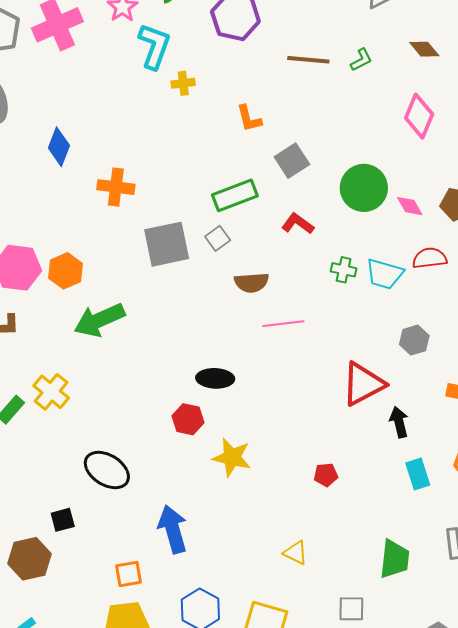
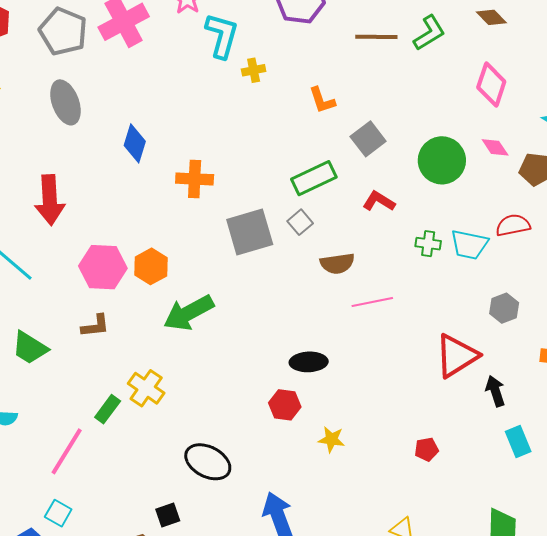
green L-shape: (361, 60) -> (429, 33), size x1.5
pink diamond: (410, 206) -> (495, 147), moved
yellow star: (232, 457) -> (331, 439), size x0.7

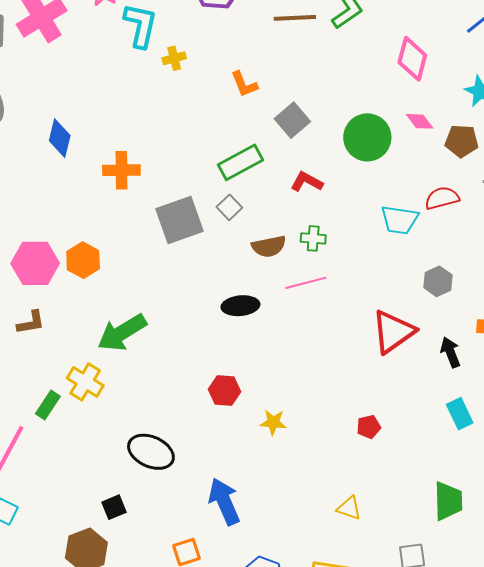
green cross: (428, 244) -> (313, 238), moved
green arrow: (189, 313) -> (122, 333), moved
black ellipse: (309, 362) -> (240, 306), moved
black arrow: (495, 391) -> (450, 352), moved

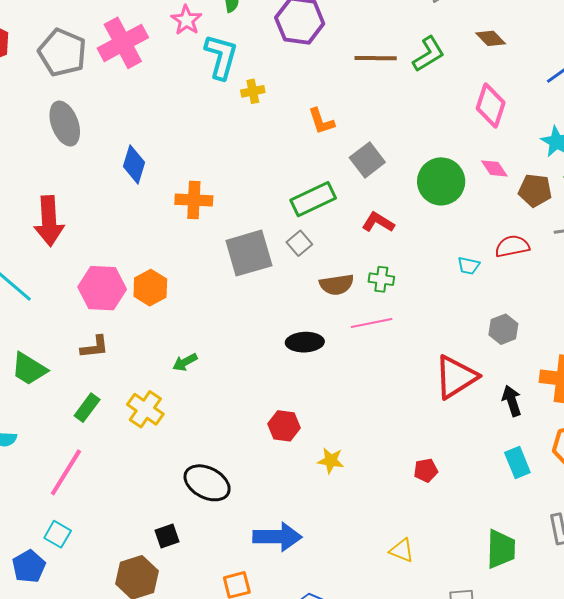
cyan trapezoid: (399, 220) -> (469, 266), size x0.6
green arrow: (122, 333) -> (185, 362), size x0.5
green rectangle: (48, 405) -> (87, 408), moved
blue arrow: (224, 502) -> (277, 537), turned 111

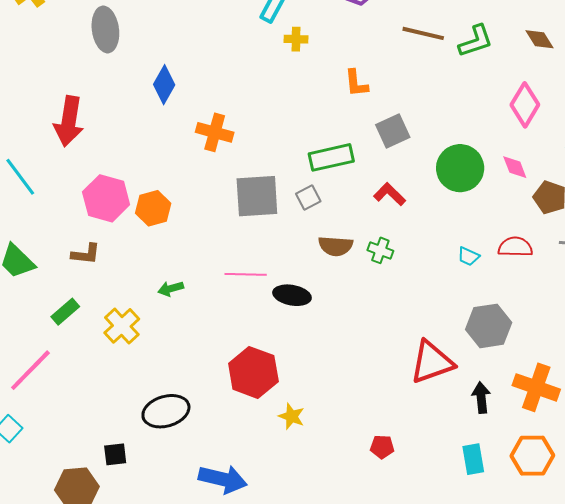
pink line: (372, 323) -> (246, 274), moved
gray hexagon: (503, 329) -> (489, 326), size x1.5
red hexagon: (284, 426) -> (253, 372), size x1.6
black ellipse: (207, 483) -> (166, 411), turned -57

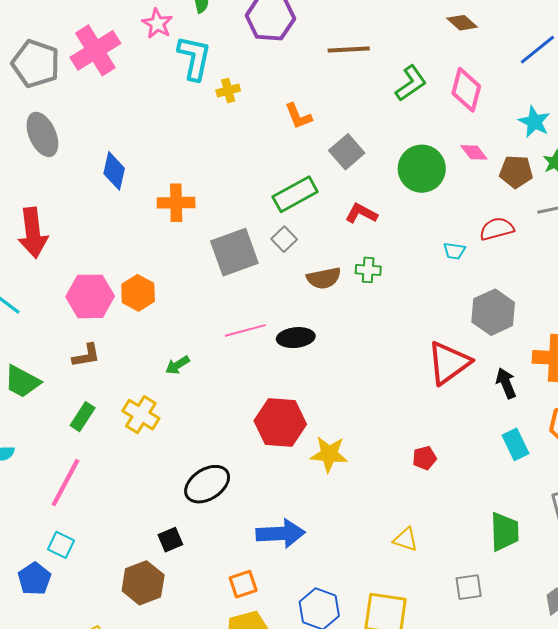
green L-shape: (476, 41) -> (411, 83), moved
yellow star: (292, 416) -> (329, 454), size x1.4

